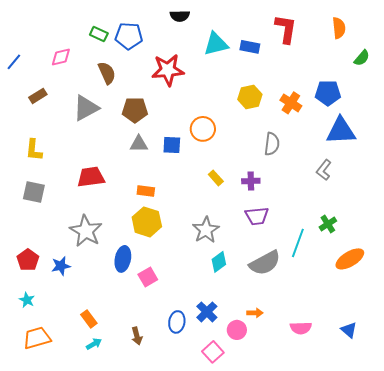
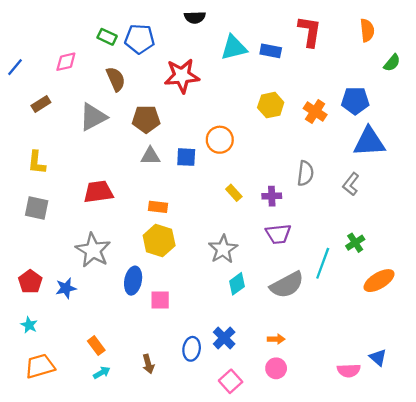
gray semicircle: (272, 144) -> (305, 173), moved
pink square: (148, 277) -> (160, 300), turned 30
pink semicircle: (301, 328) -> (349, 370), moved
pink circle: (237, 330) -> (276, 368), moved

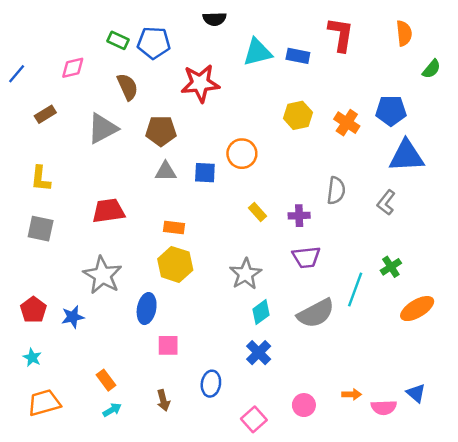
pink square: (160, 300) -> (168, 345), moved
blue cross: (224, 338) -> (259, 353), moved
orange arrow: (276, 339) -> (352, 394), moved

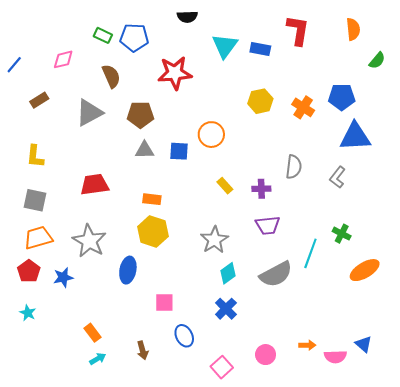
cyan triangle: (257, 52) -> (225, 46), turned -40
green cross: (391, 267) -> (342, 234), turned -30
pink square: (168, 345) -> (164, 302), moved
blue ellipse: (211, 384) -> (184, 336), turned -35
orange trapezoid: (44, 403) -> (38, 238), moved

